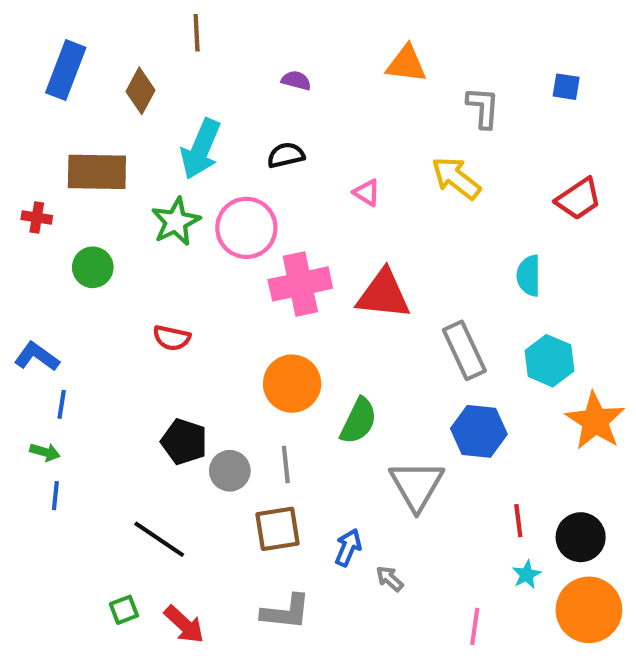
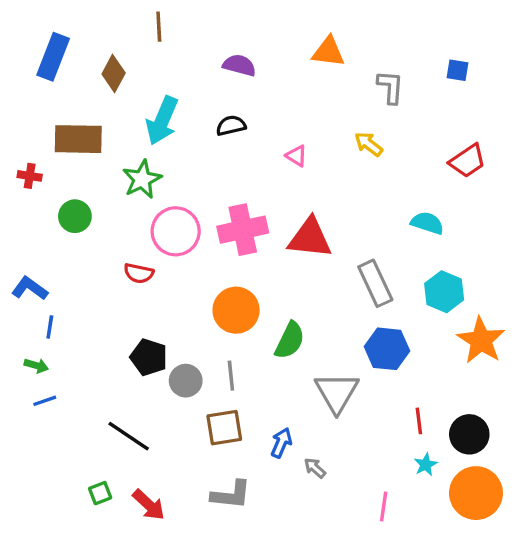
purple semicircle: (296, 80) -> (239, 65), size x1.4
yellow arrow: (456, 178) -> (369, 144), size x0.7
pink circle: (246, 228) -> (176, 231), moved
cyan semicircle: (529, 276) -> (427, 223), turned 108
blue line: (55, 496) -> (45, 401), turned 65

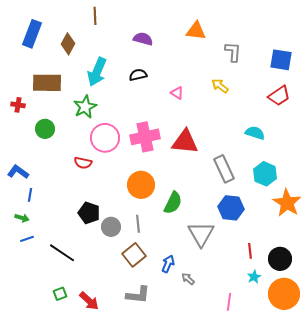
blue square: (458, 70) -> (281, 60), moved, size x1.6
brown square: (224, 428) -> (134, 255), turned -30
black line: (129, 436) -> (62, 253), moved

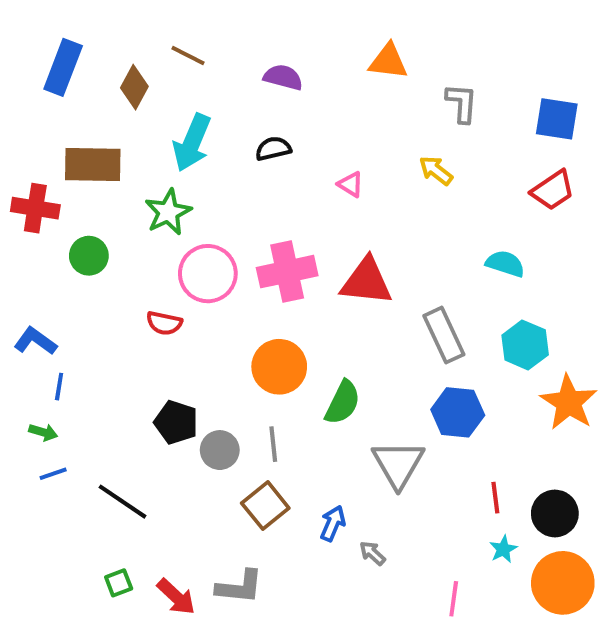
brown line: (95, 16) -> (188, 55), moved, turned -60
red cross: (18, 105) -> (35, 208), size x1.6
gray L-shape: (138, 295) -> (240, 587), moved

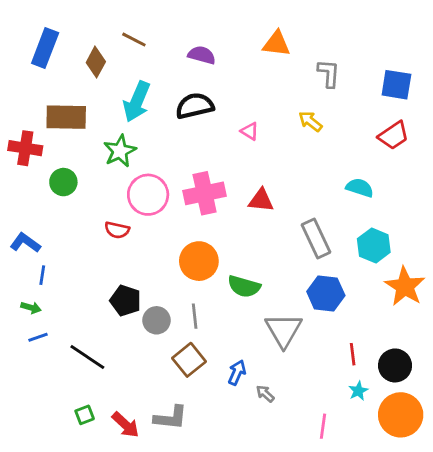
black semicircle: (273, 149) -> (195, 106), size x1.5
red triangle: (366, 281) -> (261, 200), size x0.7
green semicircle: (343, 402) -> (244, 286), turned 80

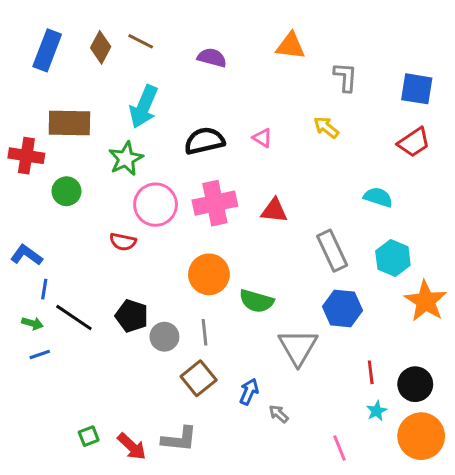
brown diamond: (96, 62) -> (101, 47), moved
black semicircle: (195, 106) -> (204, 141), moved
black line: (87, 357) -> (74, 317), moved
pink line: (323, 426) -> (340, 448), turned -30

